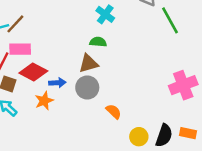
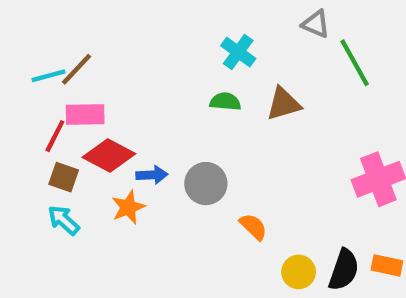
brown triangle: (88, 64) -> (283, 104), moved

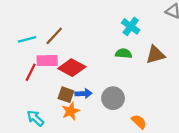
brown line: (77, 69) -> (54, 36), moved
red diamond: (109, 156) -> (72, 68), moved
brown square: (64, 177) -> (66, 95), moved

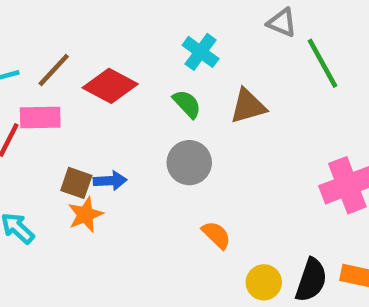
green semicircle: (124, 53) -> (187, 104), turned 42
red diamond: (72, 68) -> (110, 86), moved
gray circle: (113, 98) -> (189, 163), moved

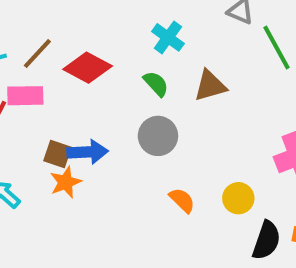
blue arrow: (110, 181) -> (88, 152), size x1.4
yellow circle: (264, 282) -> (238, 198), moved

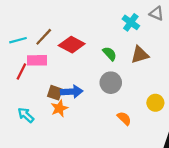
cyan cross: (168, 37) -> (131, 22), moved
yellow circle: (238, 198) -> (155, 103), moved

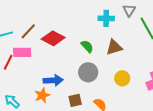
gray triangle: (157, 13) -> (129, 10), turned 40
cyan cross: (131, 22) -> (106, 18), turned -35
brown square: (55, 93) -> (75, 100), moved, turned -32
yellow circle: (155, 103) -> (122, 78), moved

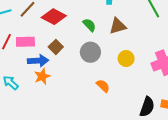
pink rectangle: (22, 52) -> (25, 42), moved
blue arrow: (53, 80) -> (38, 61), moved
brown square: (75, 100) -> (56, 47), moved, turned -32

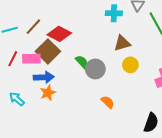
green semicircle: (89, 25) -> (82, 62), moved
brown square: (56, 47) -> (48, 51), moved, size x1.6
yellow circle: (126, 59) -> (130, 65), moved

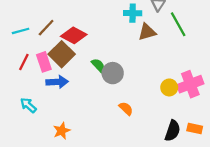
brown triangle: (122, 43) -> (147, 32), moved
pink rectangle: (31, 59) -> (44, 62), turned 72
yellow circle: (130, 65) -> (169, 87), moved
orange star: (48, 93) -> (62, 131), moved

